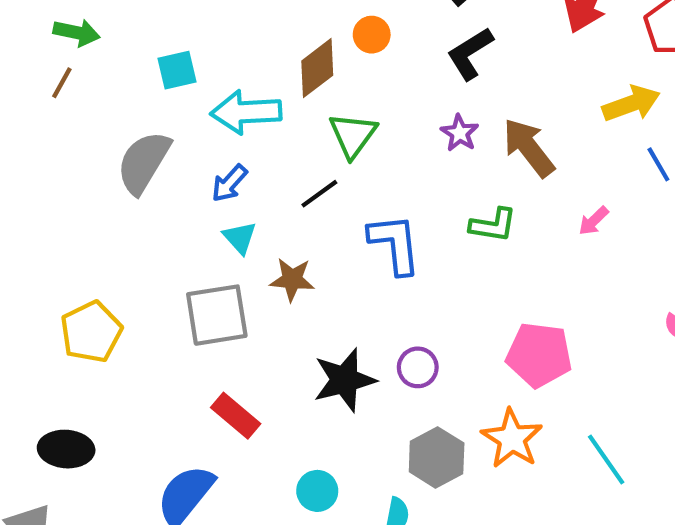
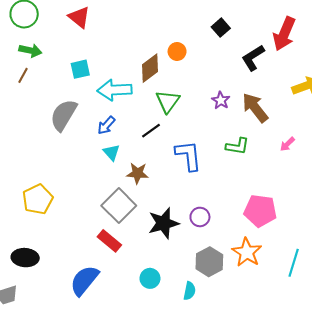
black L-shape: (470, 53) -> (253, 58), moved
gray square: (217, 315) -> (119, 206), moved, turned -36
cyan line: (606, 460) -> (294, 263), turned 52

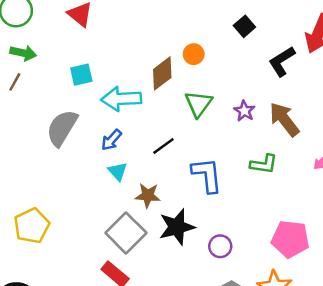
green triangle: (168, 101) -> (198, 104), moved
black star: (164, 223) -> (177, 227), moved

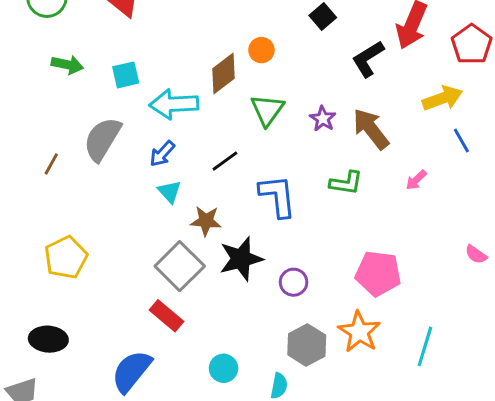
green arrow: (23, 53) -> (67, 65), moved
brown line: (15, 82) -> (51, 164), moved

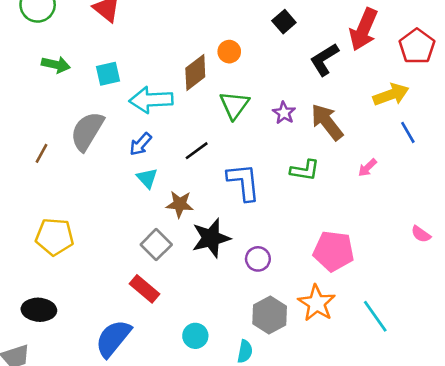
yellow pentagon: (66, 257) -> (55, 237), turned 30
gray square: (180, 266) -> (156, 245), size x0.7
cyan line: (425, 346) -> (375, 316), turned -52

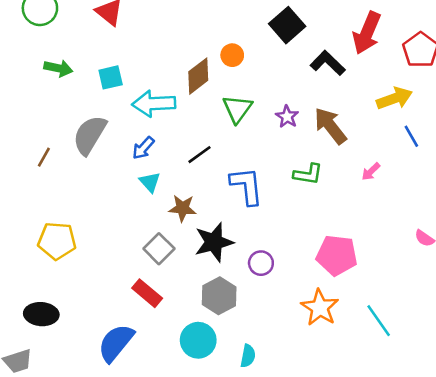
black square: (284, 22) -> (287, 25), size x1.5
black L-shape: (324, 59) -> (328, 63), turned 76
gray hexagon: (270, 315) -> (219, 296), moved
cyan circle: (195, 336) -> (198, 340), size x1.4

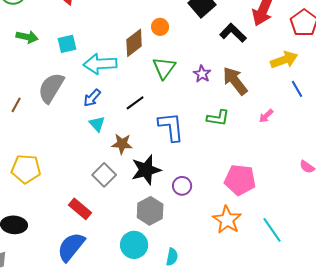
red rectangle: (147, 293) -> (80, 209), moved

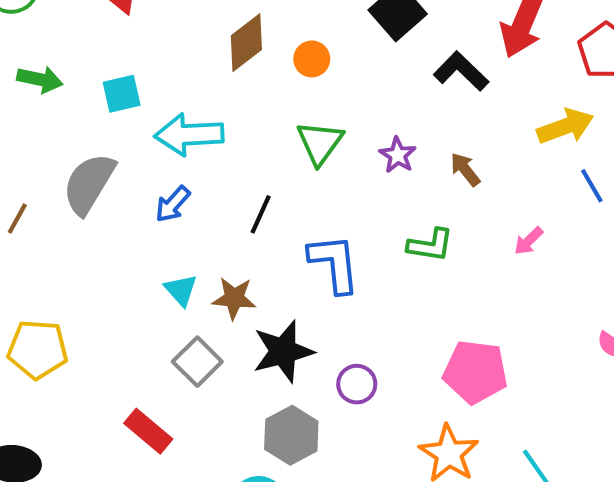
brown diamond: (134, 43) -> (246, 43), moved
brown arrow: (235, 81) -> (465, 169), size x0.6
black line: (135, 103) -> (261, 214), turned -30
cyan triangle: (97, 124) -> (181, 290), moved

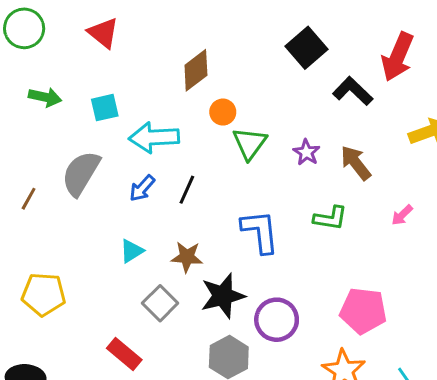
orange circle: (312, 59) -> (223, 112), moved
brown arrow: (465, 169) -> (356, 163), size x1.4
black line: (261, 214) -> (187, 190), moved
cyan triangle: (181, 290) -> (132, 251), moved, turned 40
purple circle: (357, 384) -> (277, 320), size x1.5

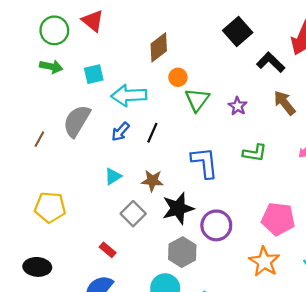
green circle: (24, 28) -> (54, 30), moved
brown arrow: (356, 163) -> (285, 103), moved
red rectangle: (124, 354) -> (108, 250), size x0.7

